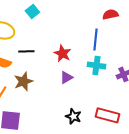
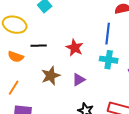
purple triangle: (66, 77) -> (79, 80), moved
brown star: (23, 81) -> (51, 76), moved

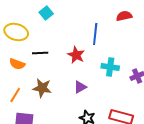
blue line: (108, 34) -> (95, 34), moved
brown star: (51, 76) -> (42, 88), moved, turned 30

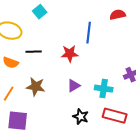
red star: (76, 55) -> (70, 54), turned -30
cyan cross: (110, 67) -> (104, 89), moved

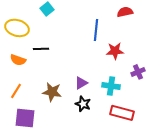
red star: (70, 54) -> (115, 51), moved
brown star: (36, 87) -> (52, 92), moved
black star: (81, 117) -> (83, 104), moved

